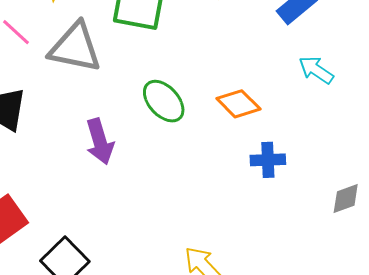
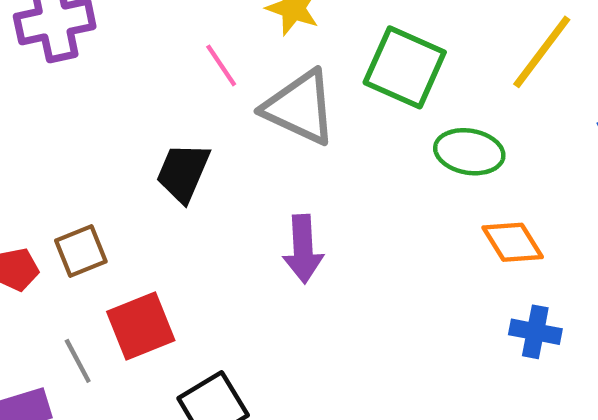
green ellipse: (164, 101) -> (469, 152), moved, turned -51

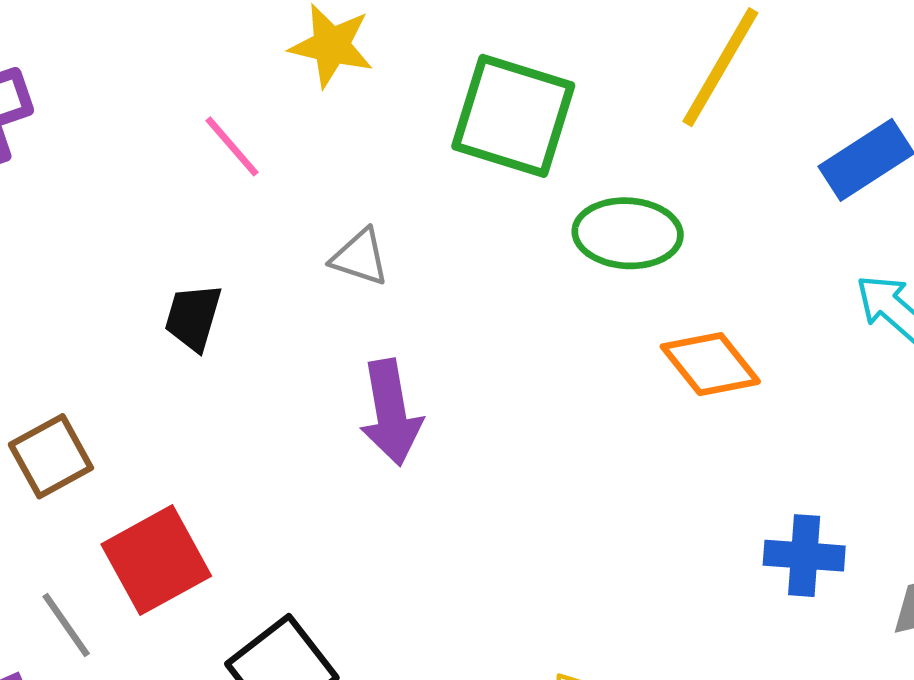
gray triangle: (300, 107) -> (360, 257), moved, size x0.5
black trapezoid: (183, 172) -> (193, 317), size x0.7
blue cross: (535, 332) -> (804, 556), moved

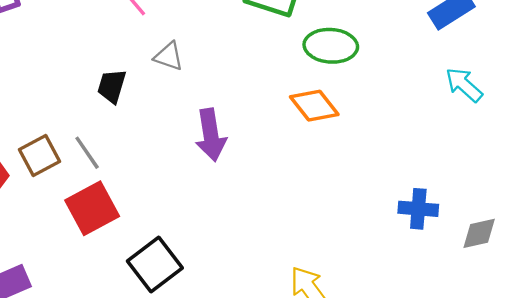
gray triangle: (360, 257) -> (169, 56), moved
orange diamond: (710, 364) -> (314, 106), moved
gray line: (66, 625) -> (87, 153), moved

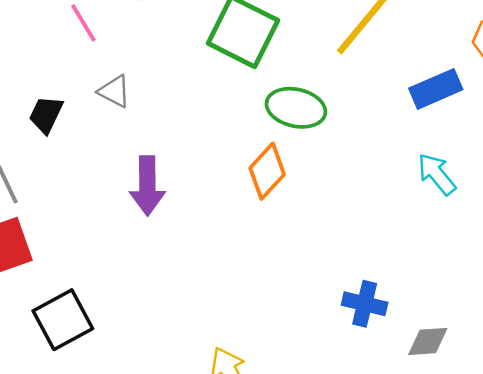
orange diamond: (314, 106) -> (267, 171), turned 72

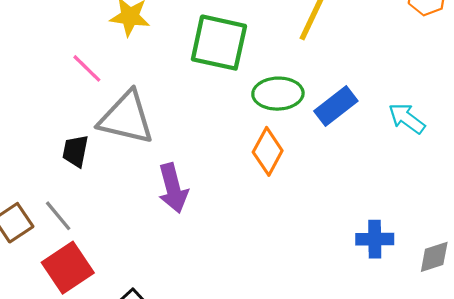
blue rectangle: (436, 89) -> (336, 106), moved
gray triangle: (114, 91) -> (126, 118), size x2.0

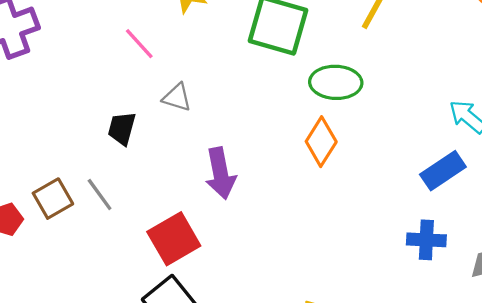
blue rectangle: (336, 106) -> (443, 171), moved
gray triangle: (126, 118) -> (177, 97), size x0.5
red square: (68, 268) -> (174, 239), moved

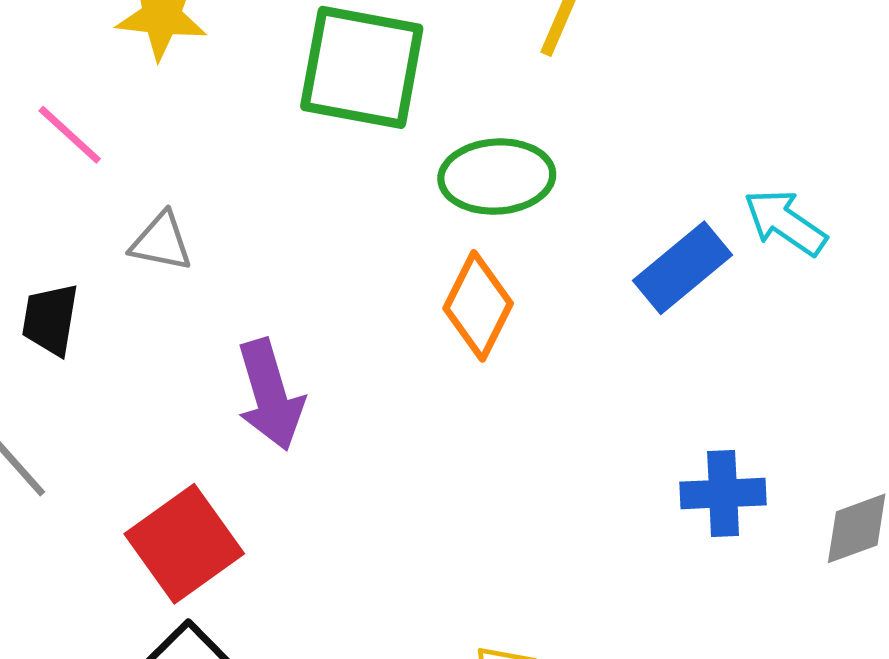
blue rectangle: (443, 171) -> (683, 268), moved

